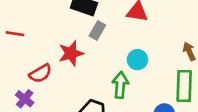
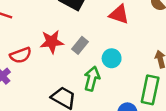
gray rectangle: (97, 31) -> (80, 45), moved

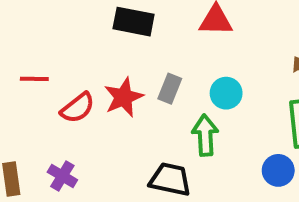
red semicircle: (21, 55) -> (78, 108), moved

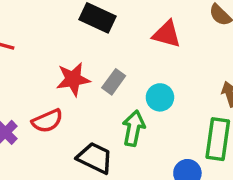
red semicircle: (78, 108) -> (47, 121), moved

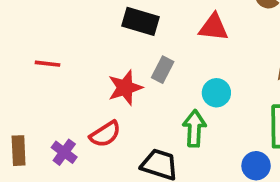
gray rectangle: (114, 82) -> (163, 70), moved

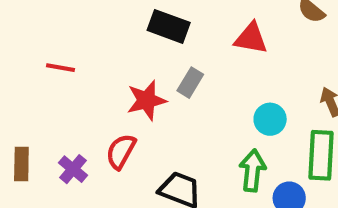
cyan circle: (216, 93) -> (270, 119), moved
green arrow: (194, 128) -> (253, 170), moved
red semicircle: (105, 134) -> (121, 151), turned 148

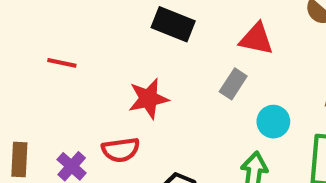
gray rectangle: (190, 83) -> (233, 84), moved
red semicircle: (121, 151) -> (121, 150), turned -129

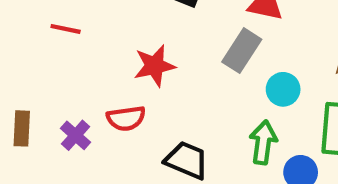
gray rectangle: (233, 84) -> (242, 51), size x1.4

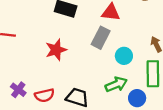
red semicircle: (126, 118) -> (44, 95), moved
green arrow: (263, 142) -> (116, 84), turned 65

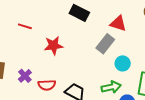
red star: (56, 50) -> (53, 46), moved

